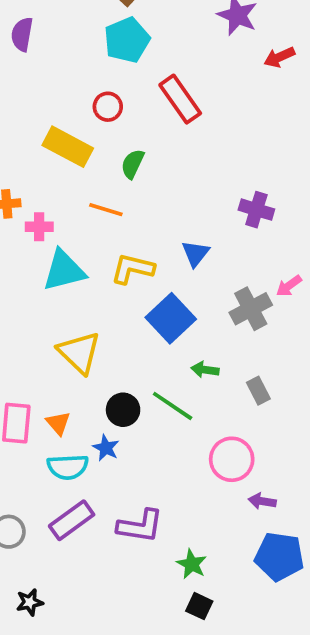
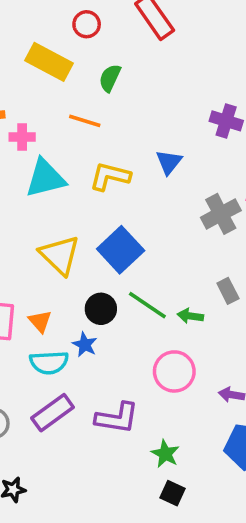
blue square: (171, 318) -> (121, 250), moved
green arrow: (205, 370) -> (190, 316), moved
pink circle: (232, 459) -> (174, 371), moved

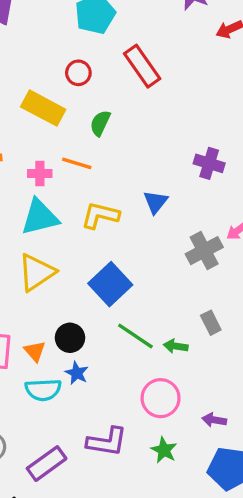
pink cross: (22, 137) -> (40, 173), moved
yellow triangle: (60, 255) -> (36, 272), moved, turned 42
black circle: (101, 309) -> (70, 338), moved
purple rectangle: (53, 413) -> (47, 464), moved
green star: (165, 454) -> (164, 450), moved

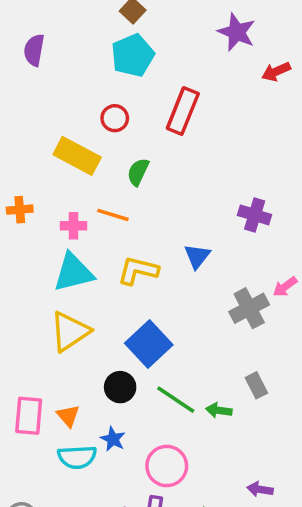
red rectangle: (142, 66) -> (183, 111), turned 57
black circle: (70, 338) -> (120, 387), moved
pink circle: (161, 398) -> (167, 466), moved

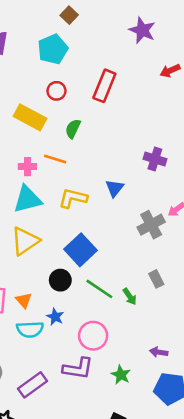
cyan pentagon: (133, 55) -> (53, 49), moved
red arrow: (276, 72) -> (170, 71), moved
green arrow: (219, 410) -> (130, 297), turned -132

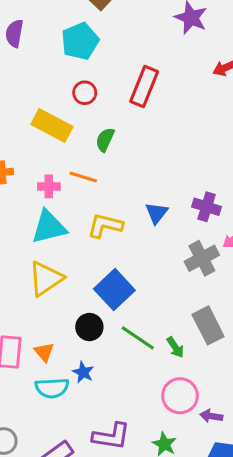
purple cross: (155, 159) -> (207, 207), moved
gray rectangle: (156, 279) -> (208, 325), size x1.6
pink circle: (93, 336) -> (180, 396), moved

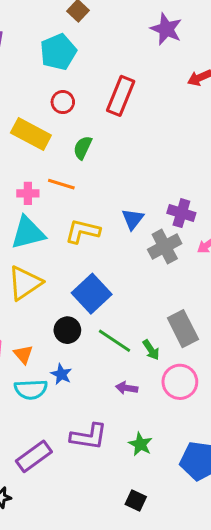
gray cross: (202, 258) -> (165, 246), moved
pink circle: (180, 396) -> (180, 382), moved
purple arrow: (211, 416) -> (127, 388), moved

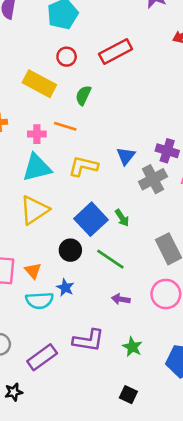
red rectangle: (121, 96) -> (116, 51), turned 40
green arrow: (151, 350) -> (122, 218), moved

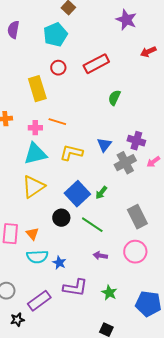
yellow rectangle: (39, 84) -> (37, 89), turned 45
green semicircle: (83, 95) -> (114, 98), moved
green arrow: (122, 218) -> (101, 193), turned 72
blue star: (65, 288) -> (59, 263), moved
black star: (14, 392) -> (17, 320), moved

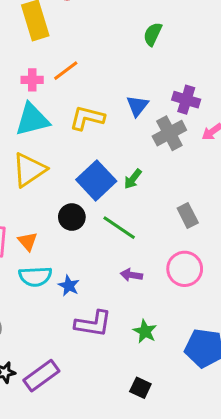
orange line: (57, 122) -> (66, 71), turned -54
gray rectangle: (137, 217) -> (188, 216), size x0.7
purple rectangle: (39, 301) -> (41, 376), moved

